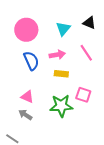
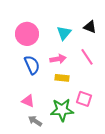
gray arrow: (25, 115) -> (35, 121), moved

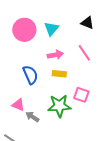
cyan triangle: (64, 33) -> (51, 29), moved
blue semicircle: (32, 65) -> (30, 75), moved
pink triangle: (28, 101) -> (18, 105), moved

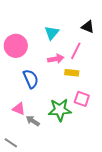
pink circle: (24, 30) -> (16, 46), moved
pink line: (84, 53) -> (76, 51), moved, turned 60
yellow rectangle: (59, 74) -> (72, 73), moved

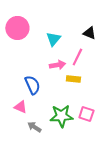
pink circle: (16, 46) -> (17, 28), moved
pink square: (82, 99) -> (86, 114), moved
pink triangle: (19, 109) -> (20, 107), moved

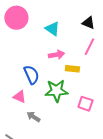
cyan triangle: (53, 39) -> (52, 29), turned -35
pink line: (77, 57) -> (89, 47), moved
green star: (61, 116) -> (56, 91), moved

